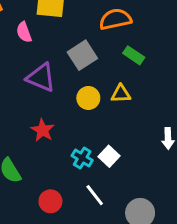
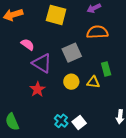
pink semicircle: (24, 32) -> (28, 44), moved, turned 136
green rectangle: (134, 55) -> (106, 69), moved, turned 32
red star: (43, 130) -> (37, 89), moved

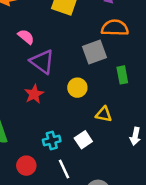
gray square: (72, 53) -> (95, 52), moved
yellow triangle: (93, 82) -> (104, 114), moved
cyan cross: (61, 121) -> (52, 140), moved, turned 32

